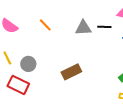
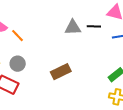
orange line: (45, 25) -> (18, 36), moved

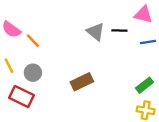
gray triangle: (73, 27) -> (96, 32), turned 42

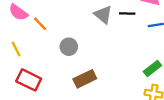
gray circle: (33, 73) -> (69, 47), moved
brown rectangle: (82, 82) -> (85, 79), moved

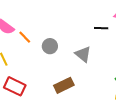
gray triangle: (103, 15) -> (83, 54), moved
gray circle: (69, 47) -> (50, 46), moved

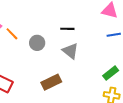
black line: (101, 28) -> (67, 29), moved

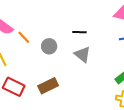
brown rectangle: (51, 82) -> (48, 86), moved

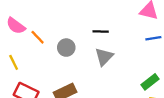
gray triangle: (82, 54) -> (104, 57), turned 36

